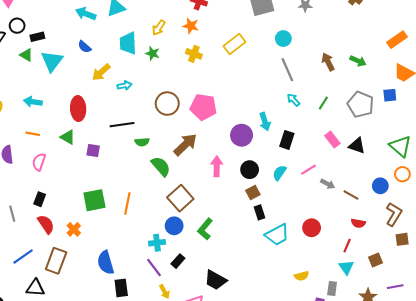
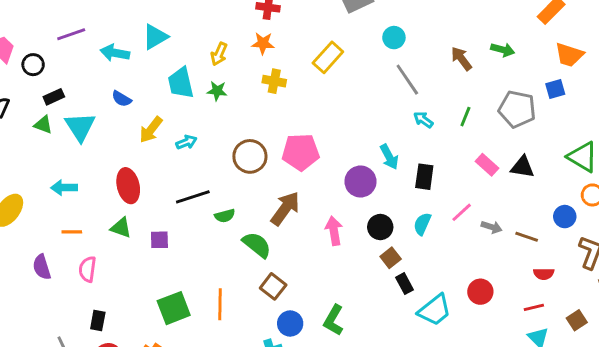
black circle: (17, 26) -> (33, 65), moved
brown square: (180, 198) -> (273, 286), moved, size x0.7
red line: (347, 246) -> (534, 307), turned 64

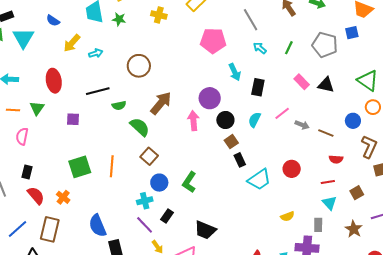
pink pentagon: (301, 152) -> (213, 41), moved
purple circle: (360, 182) -> (210, 98), moved
green triangle: (121, 228) -> (37, 108), moved, turned 42

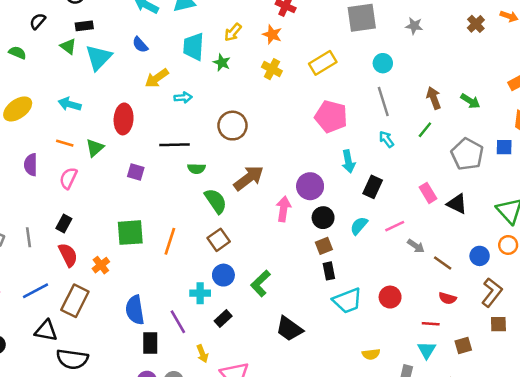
green line: (289, 48) -> (425, 130), moved
purple line: (145, 225) -> (178, 322), moved
black trapezoid: (205, 230) -> (289, 329), moved

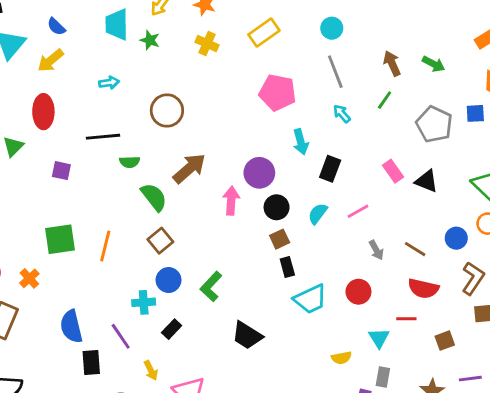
yellow arrow: (157, 78) -> (51, 61), moved
gray arrow: (416, 246) -> (376, 250), moved, turned 30
red semicircle: (447, 298) -> (423, 289), size x1.5
cyan triangle: (427, 350) -> (379, 338), moved

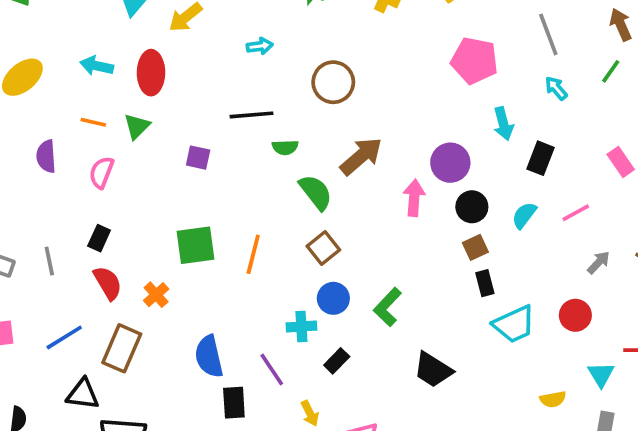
red ellipse: (43, 112) -> (151, 73), moved
gray arrow: (376, 250) -> (599, 262), turned -108

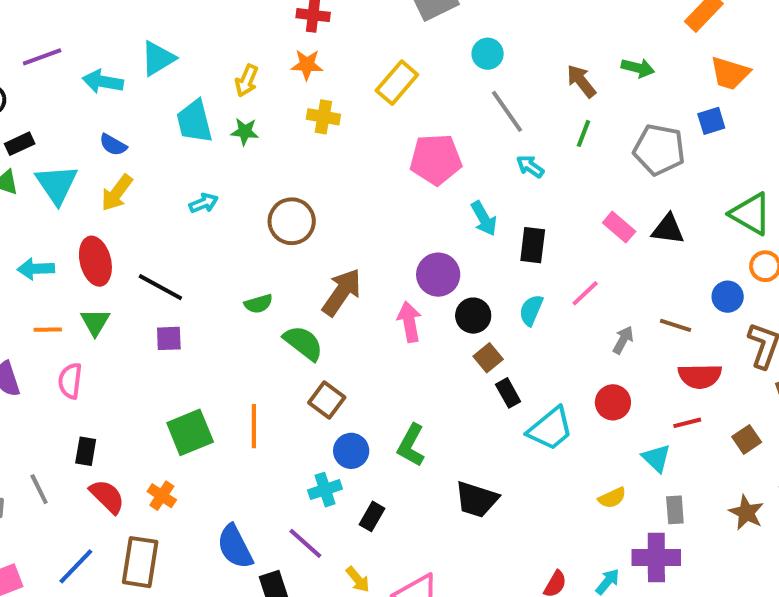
black line: (251, 115) -> (160, 287), moved, turned 48

